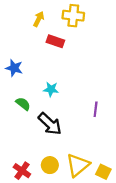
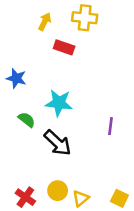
cyan star: (51, 89) -> (59, 103), size x1.5
yellow triangle: (78, 165) -> (81, 198), moved, size x0.6

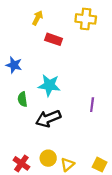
yellow cross: (85, 18) -> (86, 19), moved
green semicircle: (27, 120) -> (22, 99), turned -136
black arrow: (58, 143) -> (48, 119), turned 115

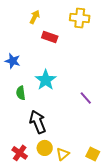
cyan star: (49, 85) -> (46, 80), turned 30
purple line: (92, 105) -> (86, 98), turned -48
black arrow: (48, 119) -> (38, 122), moved, turned 90

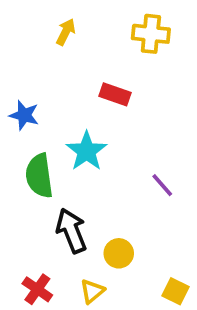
red rectangle: (50, 37) -> (115, 94), moved
green semicircle: (21, 93) -> (39, 176), size x1.6
yellow circle: (45, 148) -> (119, 253), moved
yellow triangle: (63, 154) -> (92, 291), moved

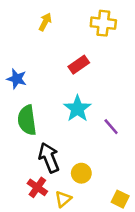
red rectangle: (115, 94) -> (79, 65), turned -54
cyan star: (87, 151) -> (77, 109), moved
red cross: (37, 289) -> (37, 187), moved

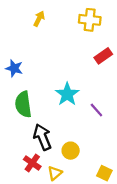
red rectangle: (79, 65) -> (103, 56), moved

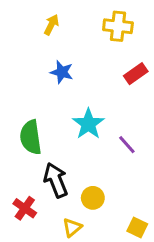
blue star: (14, 68) -> (62, 72), moved
red cross: (32, 163) -> (25, 208), moved

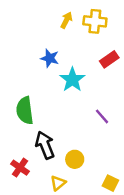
yellow arrow: (51, 25) -> (66, 20), moved
cyan star: (88, 124) -> (72, 80), moved

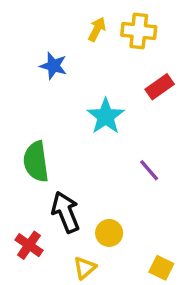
blue star: (50, 58) -> (53, 66), moved

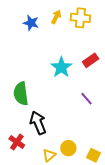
blue star: (53, 66) -> (31, 23), moved
red rectangle: (160, 87) -> (91, 60), moved
yellow circle: (109, 233) -> (68, 148), moved

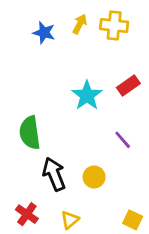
red cross: (17, 142) -> (27, 214), moved
yellow circle: (68, 148) -> (94, 177), moved

